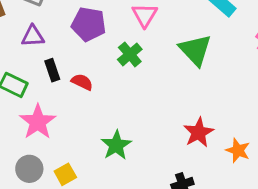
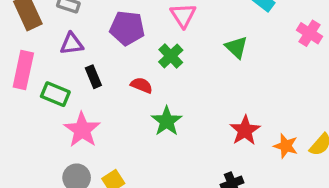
green triangle: (195, 50) -> (236, 47), size x0.7
red semicircle: (82, 82) -> (142, 85), moved
green star: (116, 145) -> (167, 121), moved

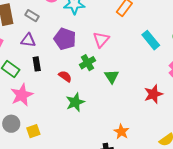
green triangle: (236, 47) -> (112, 77), moved
red star: (245, 130) -> (153, 94), moved
orange star: (286, 146) -> (121, 132), moved

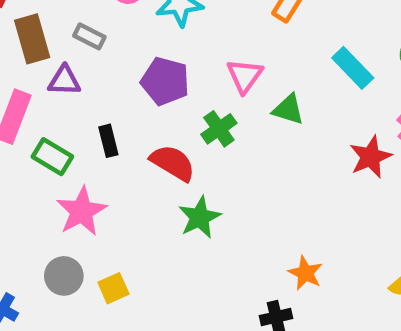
purple triangle: (28, 40) -> (64, 81), moved
red semicircle: (65, 76) -> (173, 163), size x1.5
green triangle: (112, 77) -> (288, 110), moved, turned -35
red star: (153, 94) -> (371, 157), moved

